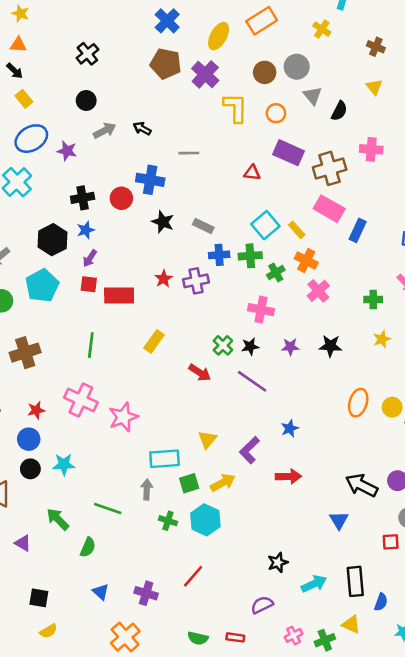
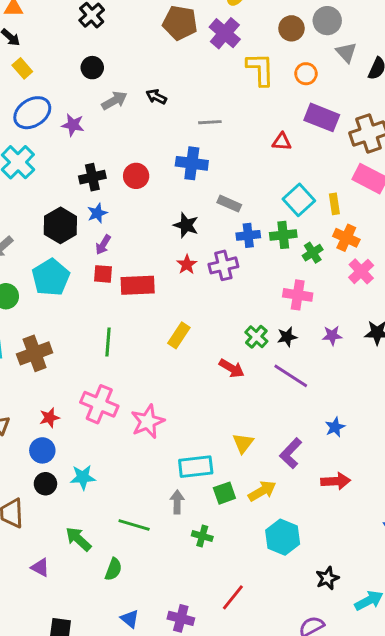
blue cross: (150, 180) -> (192, 163), moved
black star: (163, 222) -> (186, 225), moved
yellow rectangle: (297, 230) -> (334, 204), turned 36
cyan hexagon: (205, 520) -> (283, 537), moved

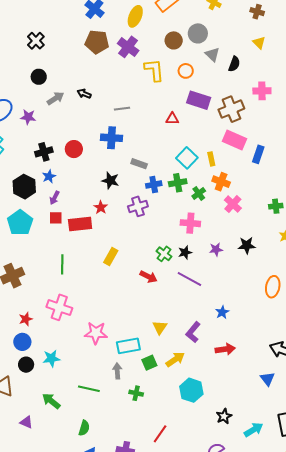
red star: (187, 265) -> (101, 207), moved
pink star: (148, 422) -> (96, 333), moved, turned 30
green semicircle: (113, 569) -> (84, 428), moved

